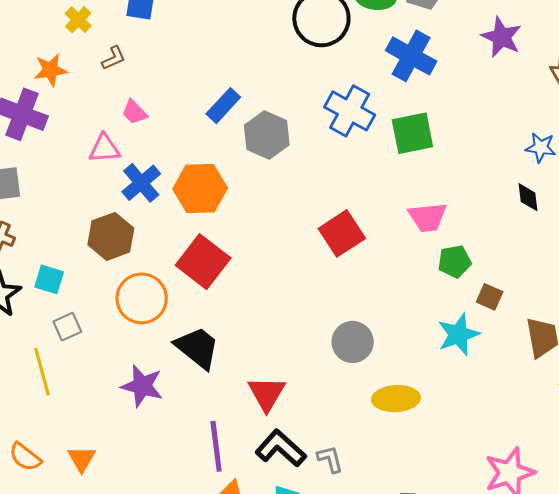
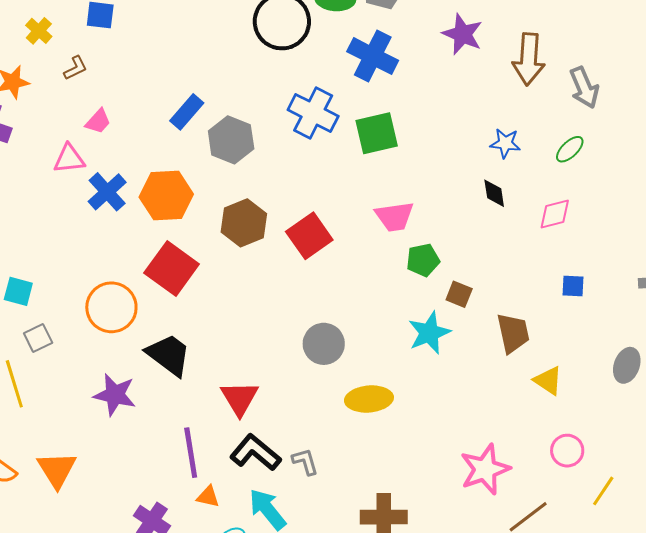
pink trapezoid: (135, 112) -> (98, 121), turned -92
brown hexagon: (111, 236) -> (244, 223), moved
orange triangle: (82, 459) -> (57, 470), size x1.4

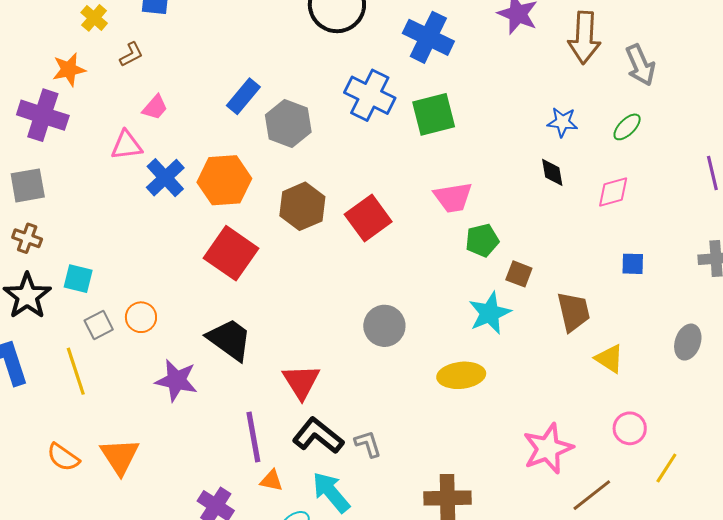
orange circle: (111, 307) -> (141, 317), moved, size x0.6
yellow ellipse: (369, 399) -> (461, 375), moved

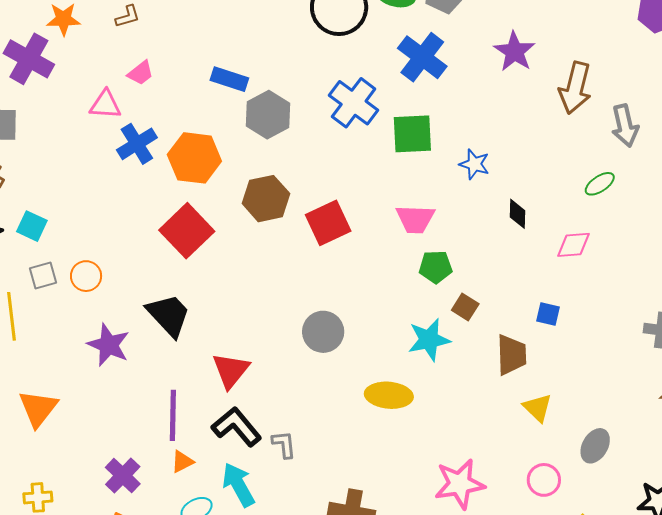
blue rectangle: (243, 96) -> (229, 79), turned 57
blue star: (562, 122) -> (474, 164), moved
blue square: (633, 264) -> (548, 314), moved
gray ellipse: (688, 342) -> (595, 446), moved
orange triangle: (271, 481) -> (182, 462), turned -50

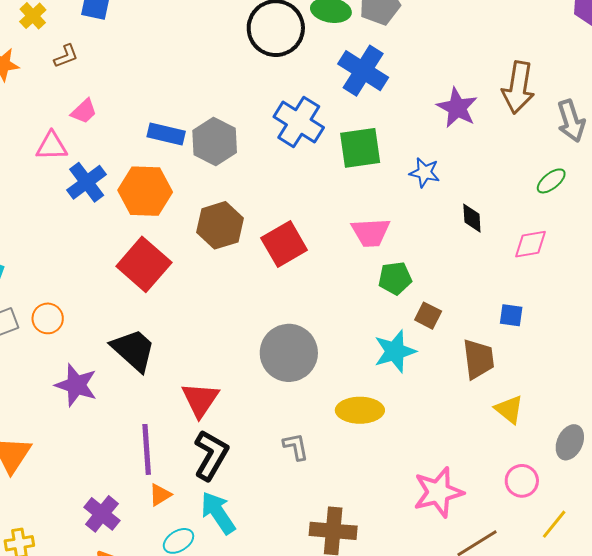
purple star: (515, 52) -> (457, 108), moved
blue rectangle: (229, 79) -> (166, 134), moved
gray circle: (323, 332) -> (289, 353), size x1.4
black L-shape: (237, 427) -> (211, 455), turned 75
gray L-shape: (284, 444) -> (296, 447), moved

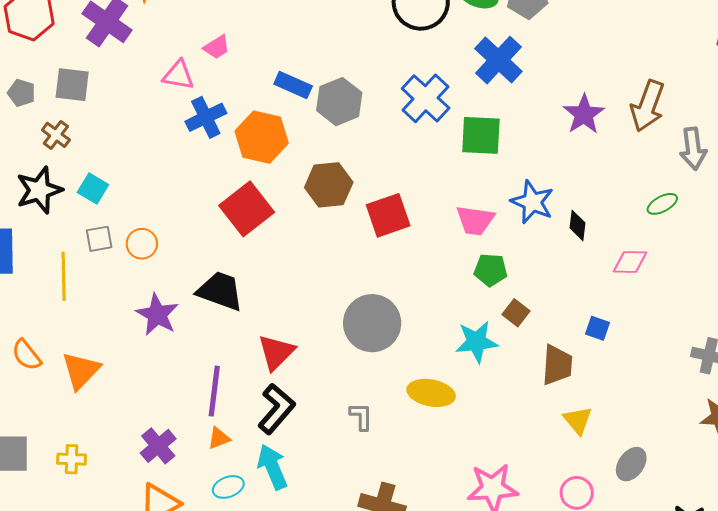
blue star: (425, 173) -> (532, 202), moved, size x1.4
black trapezoid: (133, 350) -> (220, 291), turned -33

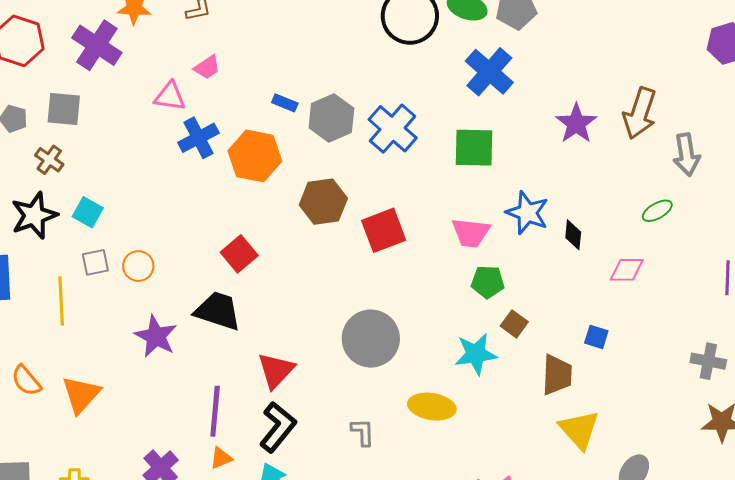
blue rectangle: (293, 85) -> (285, 103), size x0.7
blue cross: (426, 98) -> (393, 129), moved
red square: (247, 209) -> (239, 254), moved, size x0.7
yellow triangle: (578, 420) -> (579, 430), size x1.4

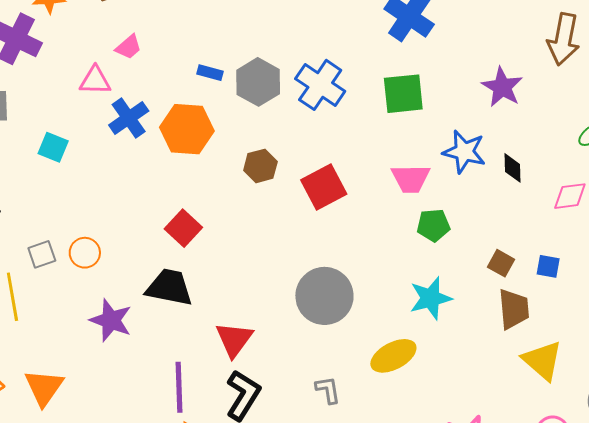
purple star: (576, 123) -> (502, 87), moved
brown hexagon: (323, 202) -> (260, 166), size x0.7
cyan square: (88, 212) -> (53, 147), moved
brown square: (514, 324) -> (501, 263), moved
yellow ellipse: (432, 407) -> (393, 356), turned -30

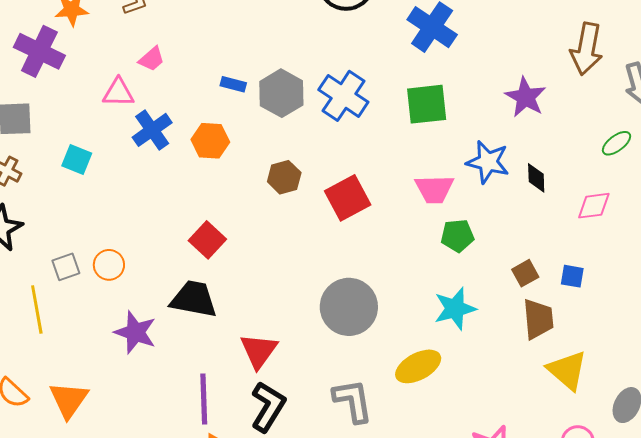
orange hexagon: (187, 129) -> (210, 141), size x0.7
brown square: (501, 263) -> (525, 273), turned 32
gray L-shape: (328, 390) -> (353, 401), size x1.6

